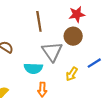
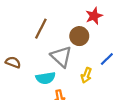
red star: (77, 14) -> (94, 16), moved
brown line: (39, 21) -> (41, 29), turned 48

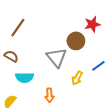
brown line: (41, 29) -> (18, 28), moved
cyan semicircle: (46, 78) -> (25, 77), moved

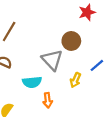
red star: (92, 24) -> (87, 12), moved
cyan semicircle: (25, 77) -> (32, 82), moved

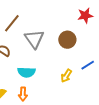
gray triangle: (52, 60) -> (34, 39), moved
orange arrow: (48, 100) -> (23, 94), moved

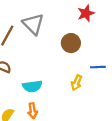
gray triangle: (34, 39) -> (33, 24), moved
blue line: (88, 65) -> (98, 67), turned 40

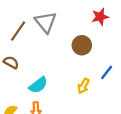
blue line: (98, 67) -> (107, 72), turned -56
cyan semicircle: (32, 86) -> (38, 85), turned -36

